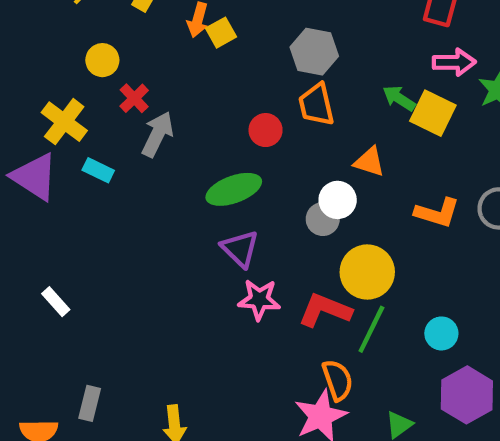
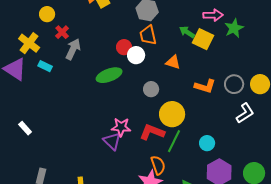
white circle: (338, 200) -> (136, 55), moved
purple triangle: (240, 249) -> (112, 141), moved

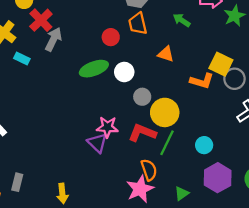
red cross: (62, 32) -> (41, 20), size x1.5
yellow square: (203, 39) -> (221, 64), moved
white circle: (136, 55) -> (124, 72), moved
gray circle: (151, 89) -> (142, 97), moved

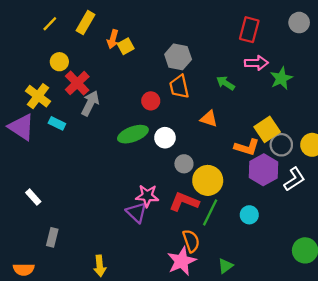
yellow square: (221, 64) -> (267, 129), turned 30
purple hexagon: (218, 178) -> (263, 170), moved
gray rectangle: (17, 182) -> (52, 237), moved

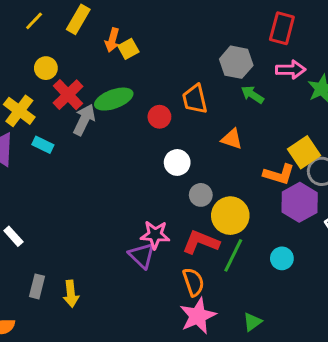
gray hexagon: (178, 57) -> (236, 62), moved
green ellipse: (133, 134) -> (114, 99), moved
orange semicircle: (191, 241) -> (193, 282), moved
yellow arrow: (100, 266) -> (71, 294), moved

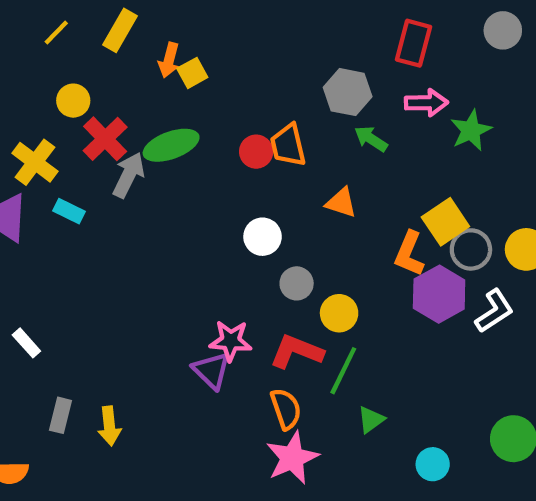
red circle: (159, 117) -> (256, 152), moved
orange L-shape: (279, 174) -> (409, 254), turned 96
yellow circle: (230, 216) -> (339, 313), size x0.7
cyan circle: (282, 258) -> (433, 464), moved
green triangle: (252, 322) -> (371, 420), moved

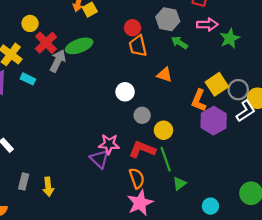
red circle: (256, 152) -> (133, 28), moved
gray circle: (471, 249) -> (238, 90), moved
white L-shape: (494, 311) -> (246, 111), moved
green line: (343, 371) -> (166, 159), turned -45

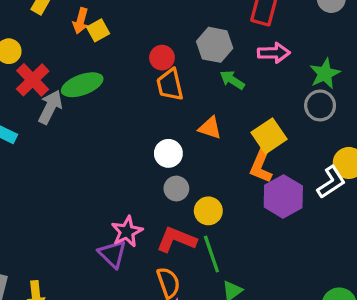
green star: (230, 38) -> (325, 74), moved
yellow square: (217, 84) -> (269, 136), moved
gray circle: (238, 90) -> (320, 105), moved
white circle: (125, 92) -> (168, 153), moved
pink star: (109, 144) -> (127, 232), turned -30

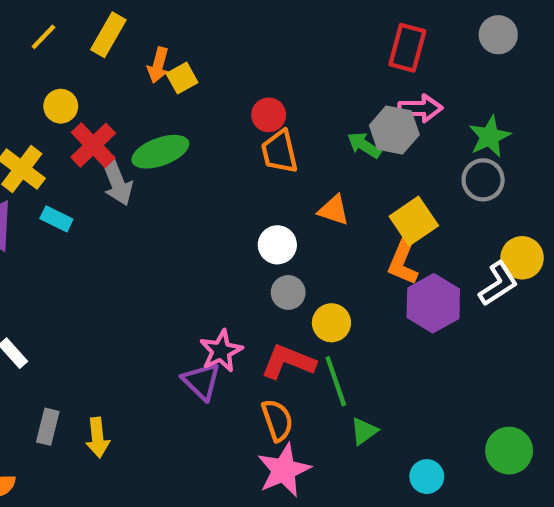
gray hexagon: (215, 45) -> (394, 130), moved
gray arrow: (50, 107) -> (117, 182), turned 132

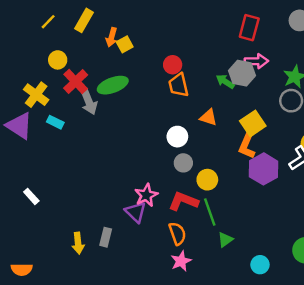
gray rectangle: (48, 427) -> (106, 237), moved
pink star: (284, 470) -> (181, 261), size x0.7

